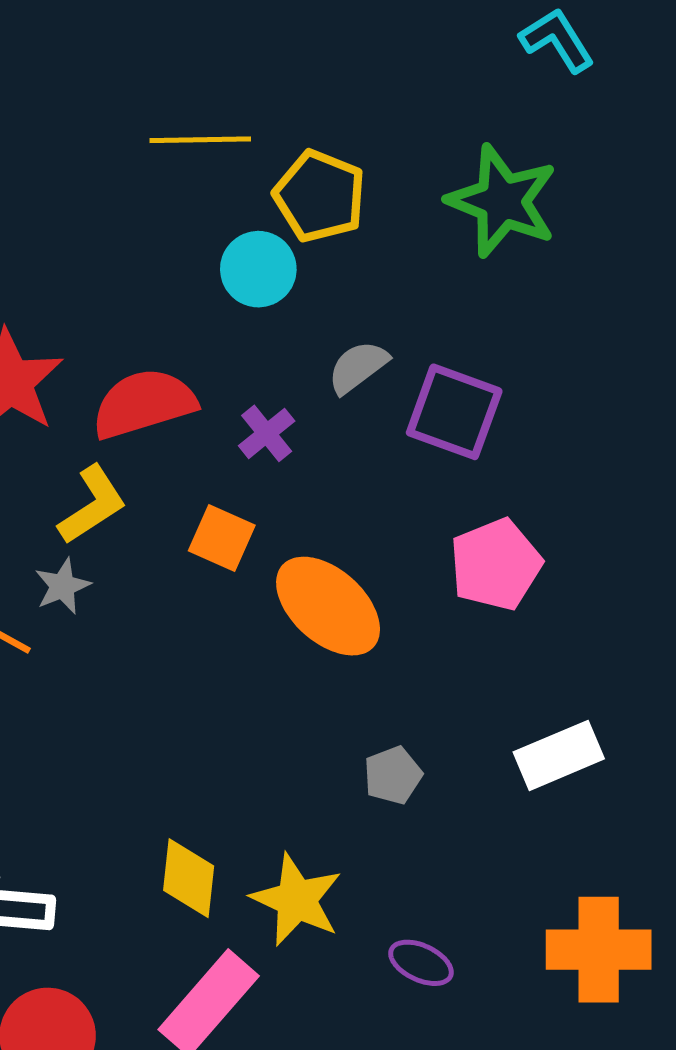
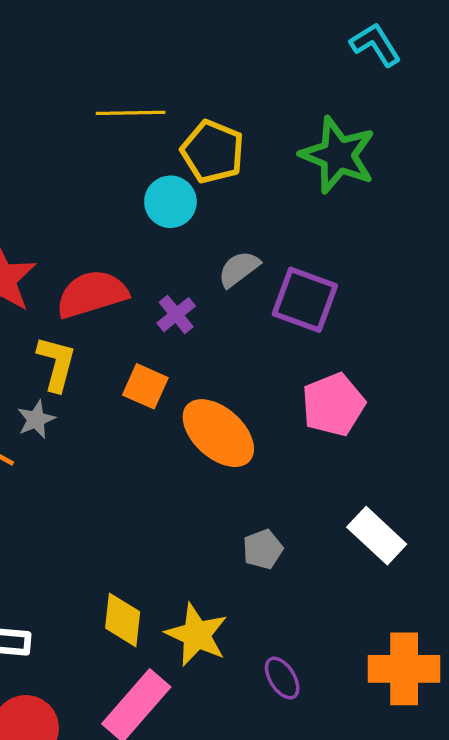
yellow L-shape: (92, 505) -> (57, 364), turned -42
white rectangle: (559, 755) -> (377, 536), turned 66
purple ellipse: (421, 963) -> (282, 678), turned 33

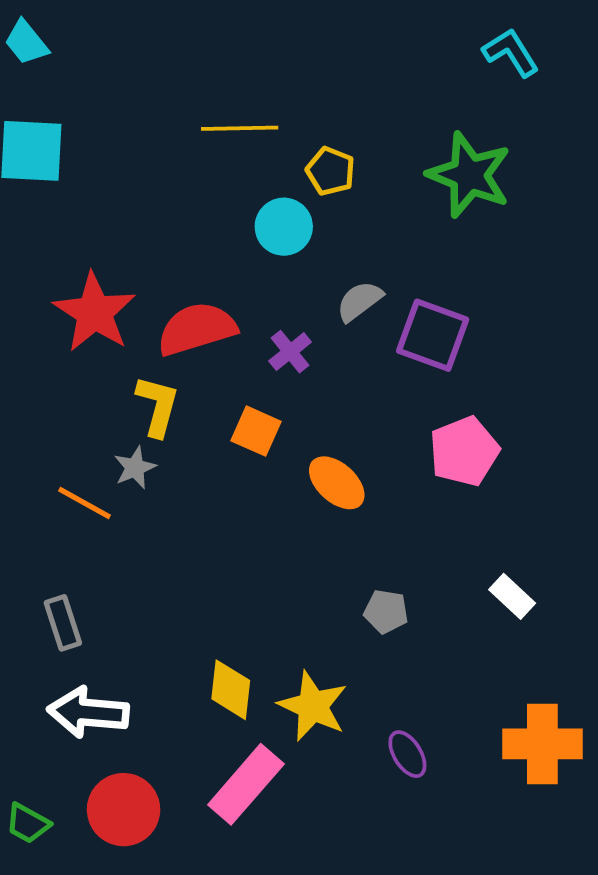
yellow pentagon: (213, 152) -> (330, 171), size x0.7
orange ellipse: (218, 433) -> (337, 483), size x0.7
white rectangle: (377, 536) -> (512, 596), size x0.7
gray pentagon: (263, 549) -> (386, 611), turned 30

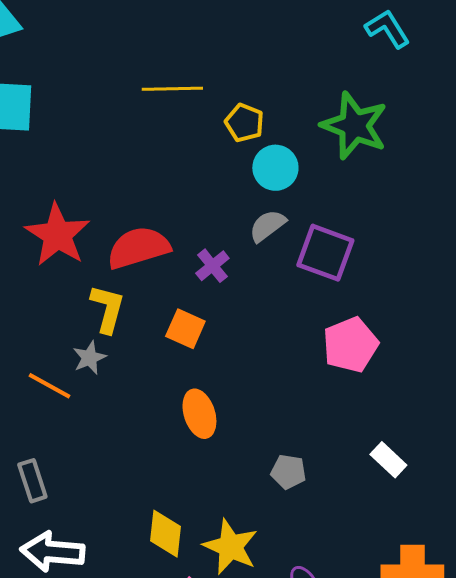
cyan circle: (284, 227) -> (275, 168), moved
orange ellipse: (337, 483) -> (199, 414), moved, turned 30

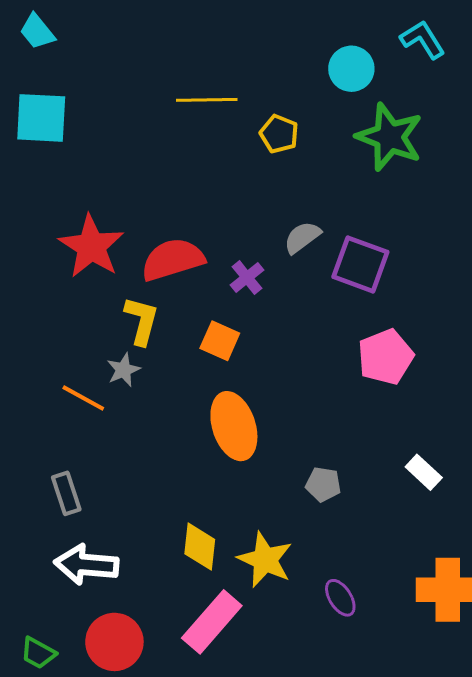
cyan circle: (275, 168) -> (351, 69), moved
orange ellipse: (199, 414) -> (234, 426), size x1.4

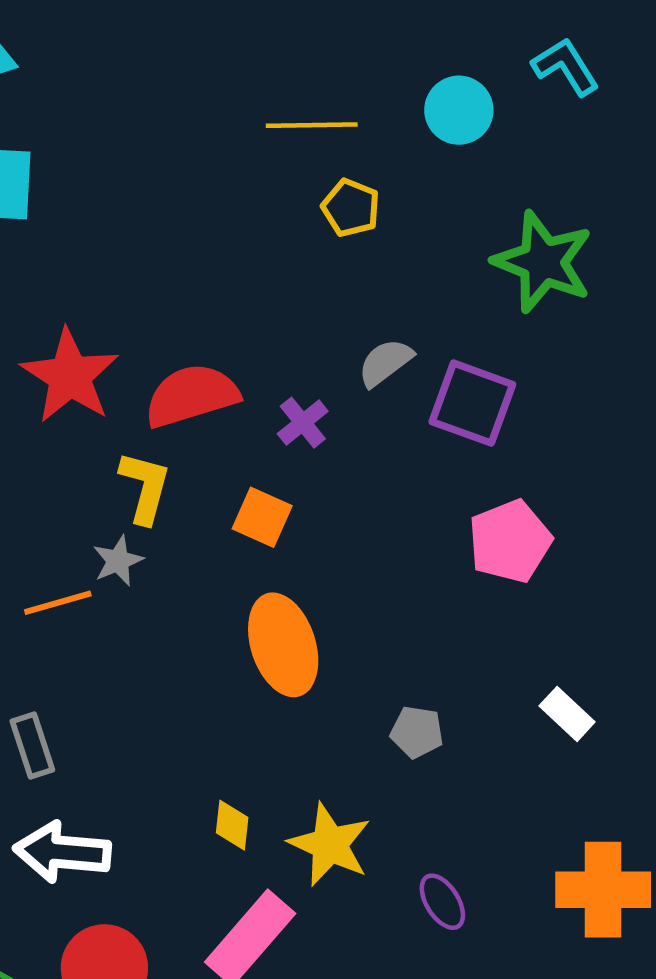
yellow line: (207, 100) -> (312, 125), moved
green star: (390, 137) -> (543, 262), moved
orange line: (83, 398) -> (58, 603), turned -45
yellow diamond: (200, 547) -> (232, 825), size x0.7

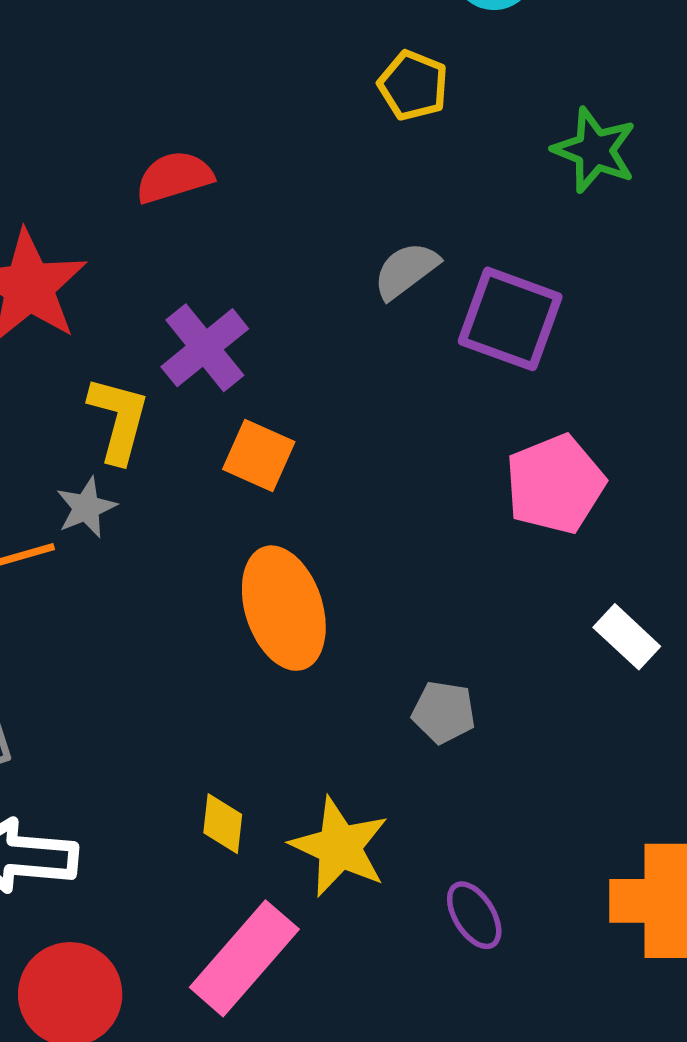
yellow pentagon: (351, 208) -> (413, 85), moved
green star: (543, 262) -> (595, 150), size x0.7
red semicircle: (192, 396) -> (174, 177), moved, size x0.7
purple cross: (303, 423) -> (205, 348), moved, size x1.4
white rectangle: (567, 714) -> (627, 637), moved

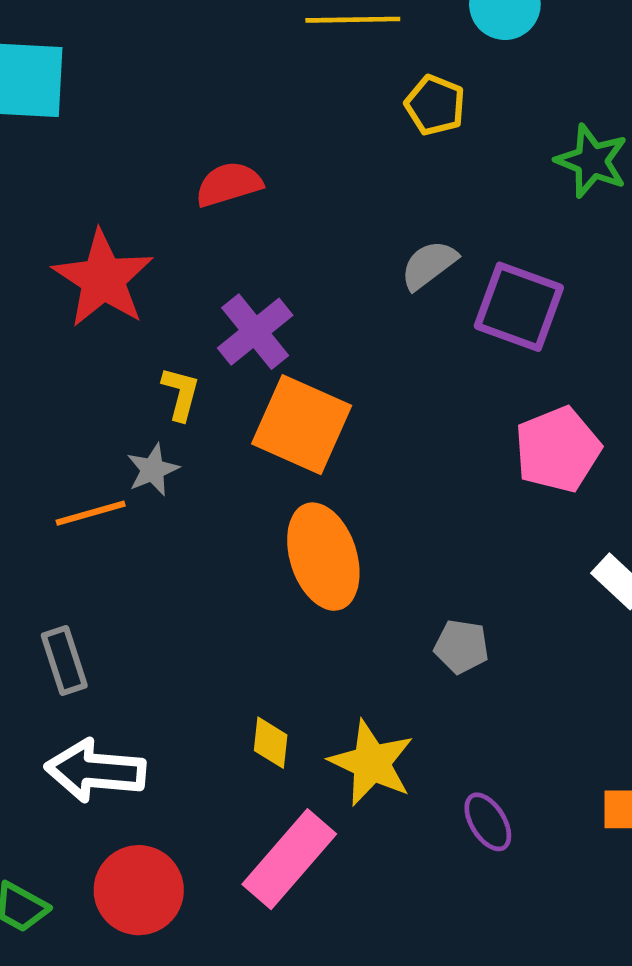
yellow L-shape: (119, 420) -> (181, 394), size x0.7
orange square: (259, 455) -> (302, 425), size x1.6

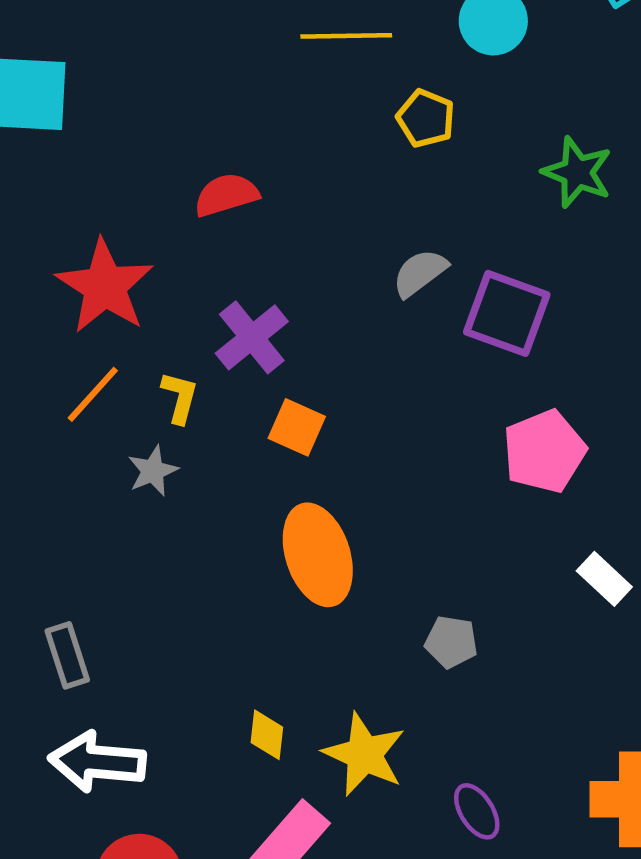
orange square: (302, 425) -> (297, 427), size x0.6
orange line: (91, 513) -> (93, 394), moved, turned -32

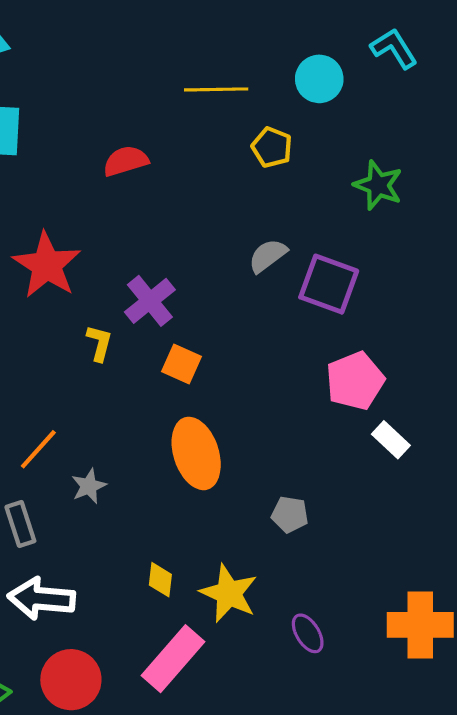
red semicircle: (226, 195) -> (126, 161), moved
orange line: (93, 394) -> (38, 449), moved
gray star: (153, 471) -> (89, 486), moved
white rectangle: (604, 579) -> (391, 440), moved

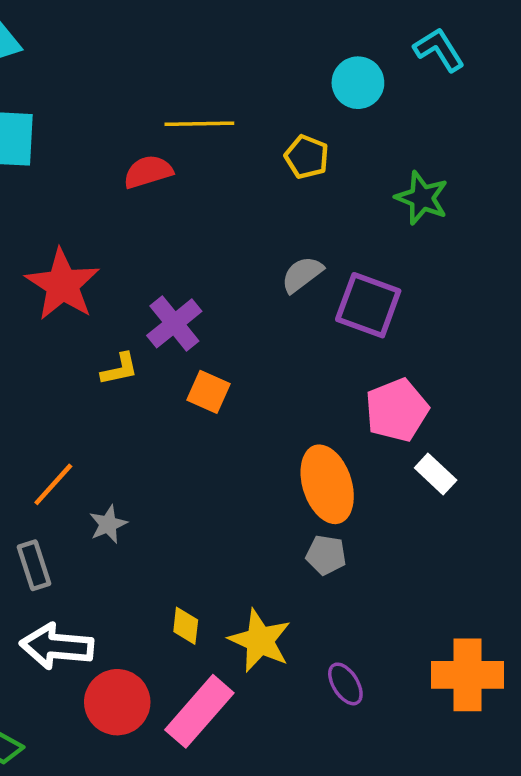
yellow line: (216, 89) -> (199, 124), moved
yellow L-shape: (99, 343) -> (120, 369), turned 63
orange ellipse: (196, 453) -> (327, 484), moved
red circle: (71, 680) -> (117, 702), moved

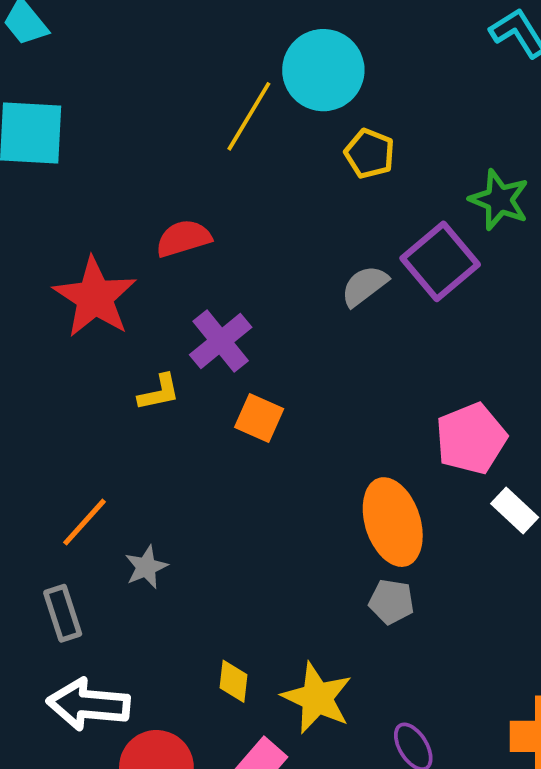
cyan circle: (358, 83) -> (323, 70), moved, size x1.4
yellow line: (199, 124) -> (249, 116), turned -58
red semicircle: (148, 172) -> (183, 238), moved
purple square: (368, 305) -> (440, 261), moved, turned 30

